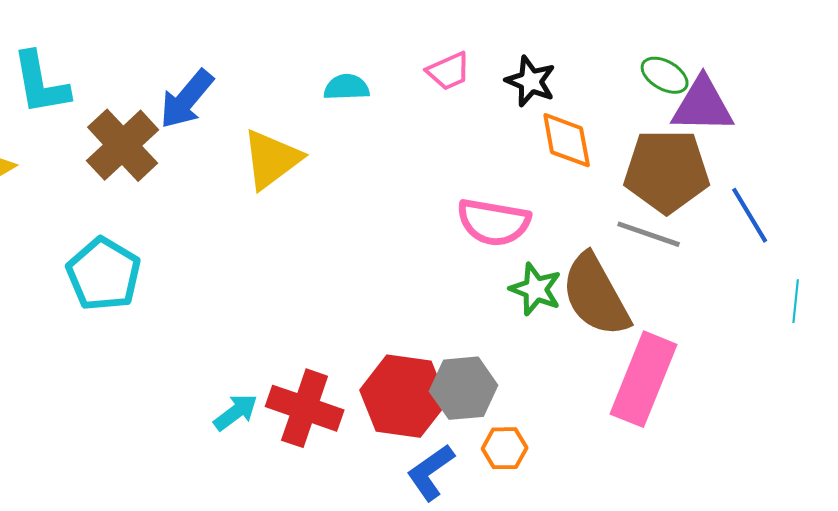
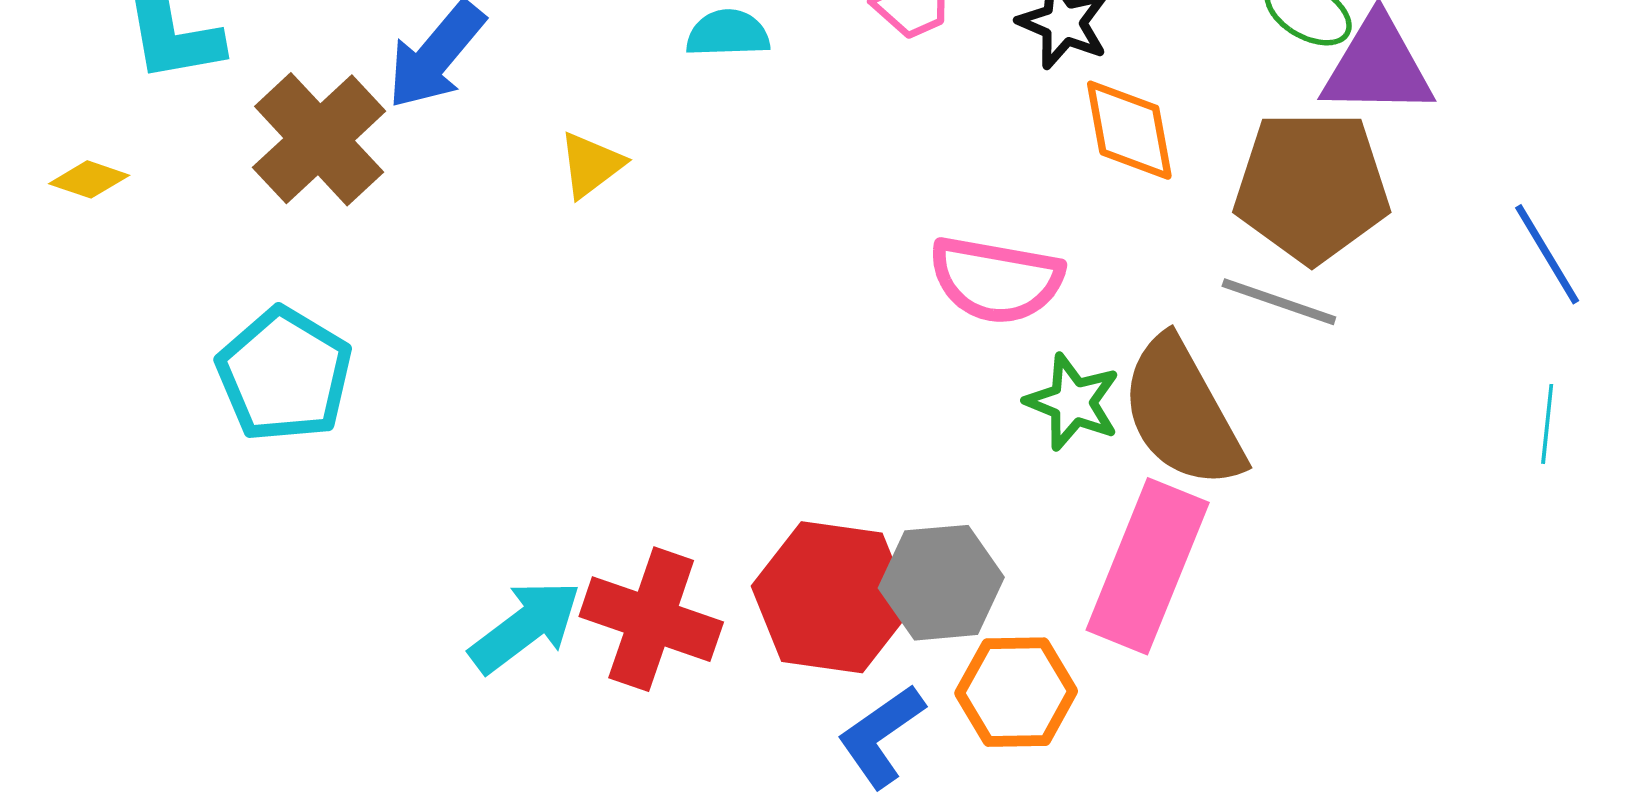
yellow triangle: (272, 159) -> (591, 165), size x0.6
blue line: (750, 215) -> (1547, 254), moved
pink rectangle: (644, 379) -> (1148, 566), moved
cyan arrow: (236, 412) -> (525, 626), size x1.4
orange hexagon: (505, 448) -> (1016, 692), size x1.4

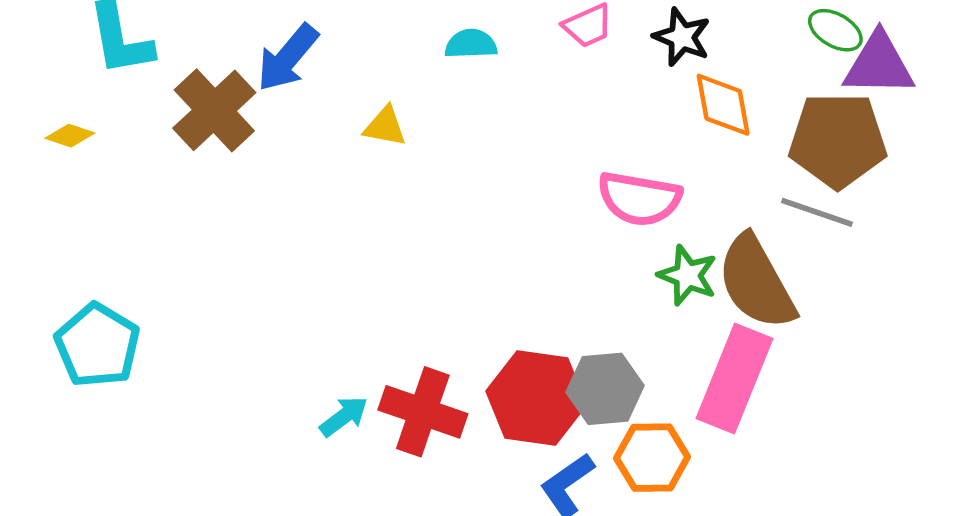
yellow triangle: (591, 165) -> (385, 126), turned 48
cyan pentagon: (284, 375) -> (97, 345), moved
cyan arrow: (525, 626) -> (344, 416), size x0.7

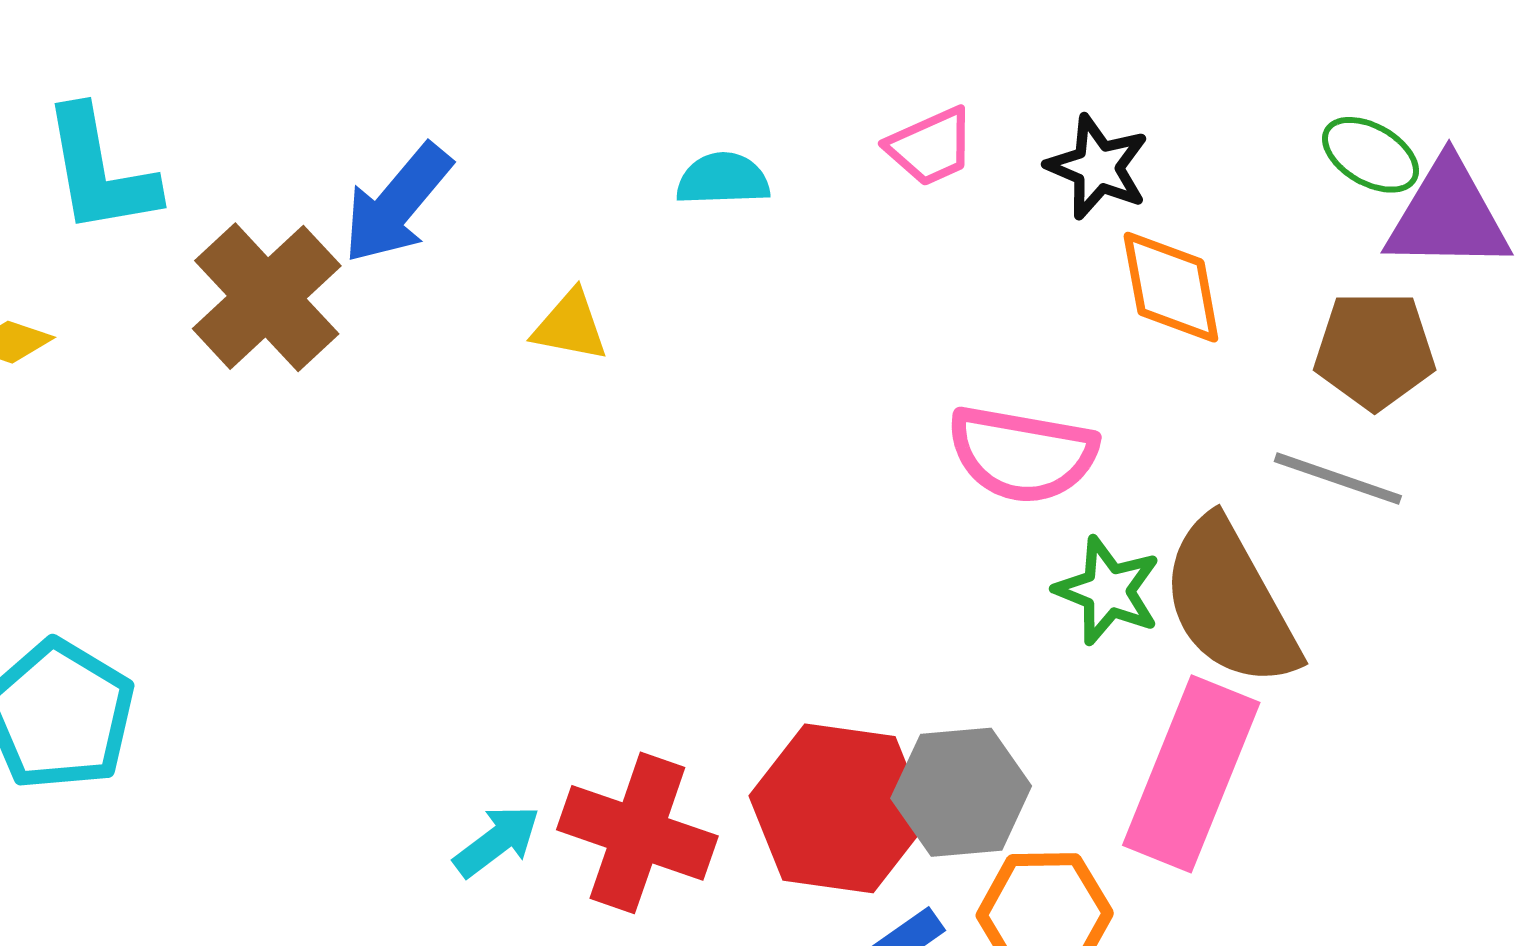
brown pentagon: (838, 140) -> (1375, 350), size x0.7

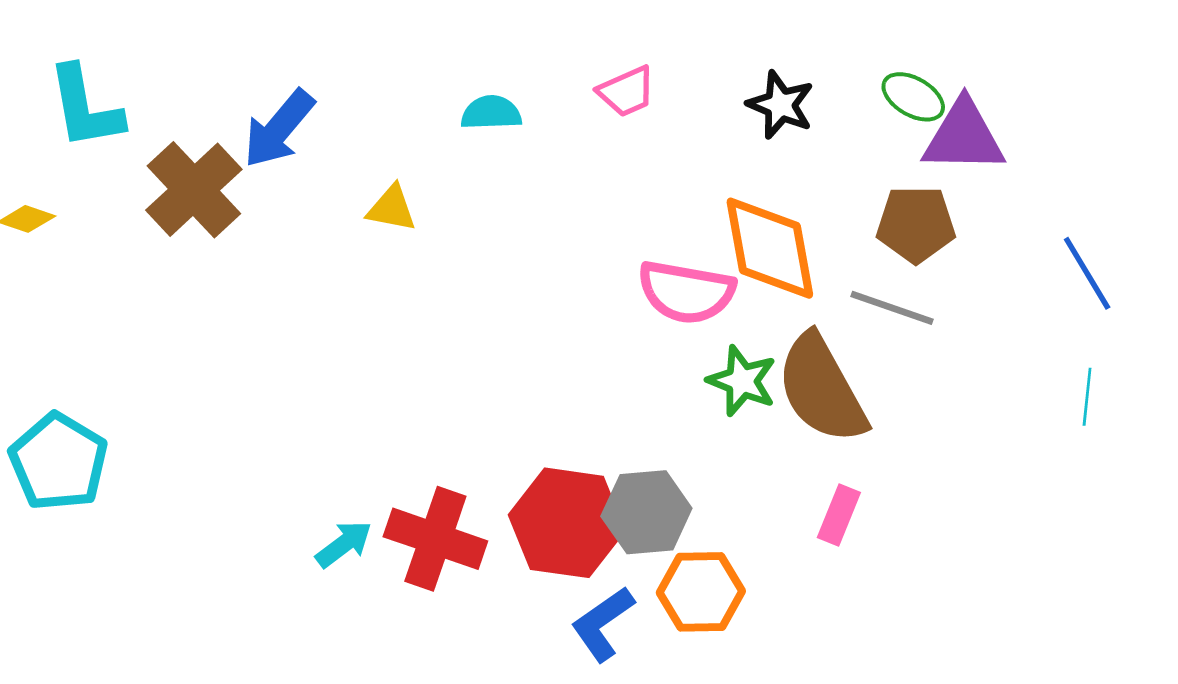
black star: (1098, 167) -> (781, 105), moved
orange diamond: (1171, 287) -> (770, 248), moved, size x1.4
pink rectangle: (1191, 774) -> (839, 515), moved, size x0.5

